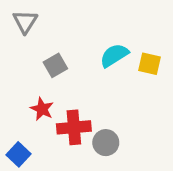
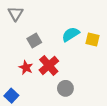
red cross: (74, 127) -> (49, 65), moved, turned -36

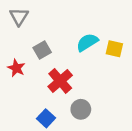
red star: (26, 68) -> (16, 68), moved
blue square: (11, 96) -> (46, 118), moved

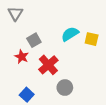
red star: (16, 68) -> (22, 57), moved
blue square: (46, 118) -> (27, 95), moved

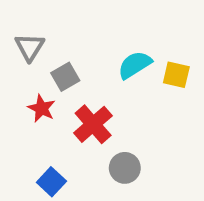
gray triangle: (15, 13) -> (30, 47), moved

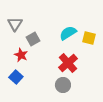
red cross: (93, 124) -> (68, 63), moved
blue square: (51, 182) -> (16, 77), moved

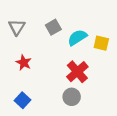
gray square: (33, 39) -> (53, 27), moved
blue square: (16, 77) -> (23, 100), moved

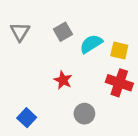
red star: (24, 63) -> (63, 80), moved
red cross: (77, 72) -> (119, 83), moved, turned -30

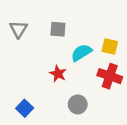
gray square: (63, 32) -> (58, 29), turned 35
cyan semicircle: (91, 44) -> (81, 53), moved

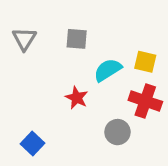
gray circle: (78, 104) -> (117, 132), moved

